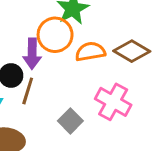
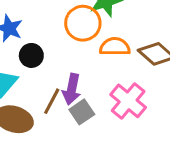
purple arrow: (32, 54) -> (72, 89), moved
brown line: (28, 91) -> (52, 101), moved

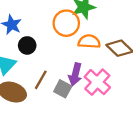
purple arrow: (72, 89) -> (75, 74), moved
gray square: (82, 112) -> (63, 89), turned -30

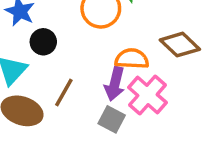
orange semicircle: (89, 42) -> (132, 59), moved
gray square: (63, 89) -> (112, 119), moved

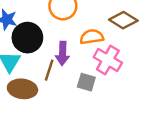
black circle: (43, 42) -> (27, 38), size x1.6
purple arrow: (115, 84) -> (62, 53), moved

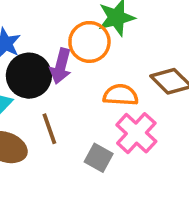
purple arrow: (62, 53) -> (61, 66), moved
brown line: (49, 70) -> (49, 129), turned -50

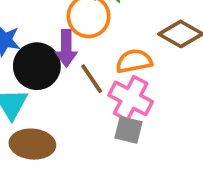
brown line: (49, 129) -> (92, 79), moved
pink cross: (136, 133) -> (131, 98), moved

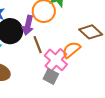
orange semicircle: (134, 61) -> (71, 50), moved, turned -42

